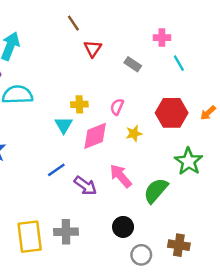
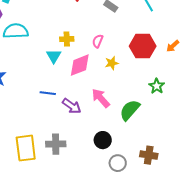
green star: (189, 161) -> (157, 86), size x0.7
blue line: (56, 170) -> (48, 93), turned 42

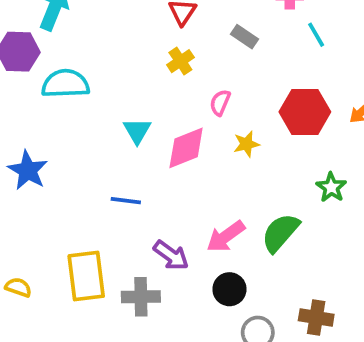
yellow cross: (67, 39) -> (180, 61), moved, turned -32
pink arrow: (101, 98) -> (226, 236), moved, turned -85
purple arrow: (72, 106) -> (171, 255), moved
yellow rectangle: (26, 148) -> (86, 276), moved

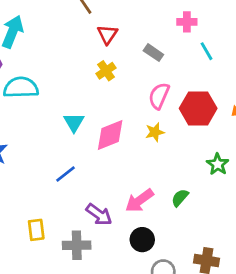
pink semicircle: (220, 103) -> (159, 96), moved, size x1.4
blue line: (126, 201) -> (66, 174), turned -45
green semicircle: (280, 233) -> (180, 198), size x0.6
yellow rectangle: (86, 276) -> (36, 230), size x0.6

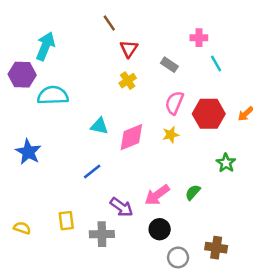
cyan triangle: (74, 122) -> (99, 126), turned -48

